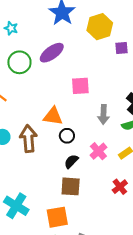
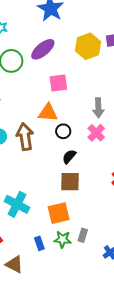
yellow hexagon: (100, 27) -> (88, 46), moved
pink square: (80, 86) -> (58, 83), moved
pink cross: (98, 151) -> (96, 133), moved

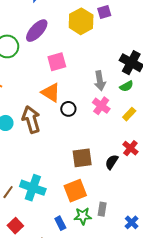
orange triangle: (48, 113) -> (51, 93), turned 35
black semicircle: (69, 157) -> (112, 162), moved

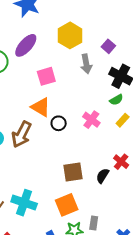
purple square: (104, 12) -> (108, 46), moved, turned -32
gray arrow: (100, 81) -> (86, 64), moved
yellow rectangle: (129, 114) -> (123, 120), moved
brown arrow: (31, 120) -> (22, 134), turned -136

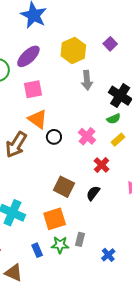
purple square: (108, 46) -> (110, 44), moved
pink square: (46, 76) -> (33, 89), moved
red cross: (121, 162) -> (102, 165), moved
brown square: (73, 172) -> (64, 187), turned 30

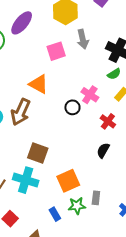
pink square: (33, 89) -> (56, 51), moved
black circle: (54, 137) -> (72, 107), moved
brown square: (64, 187) -> (38, 153), moved

